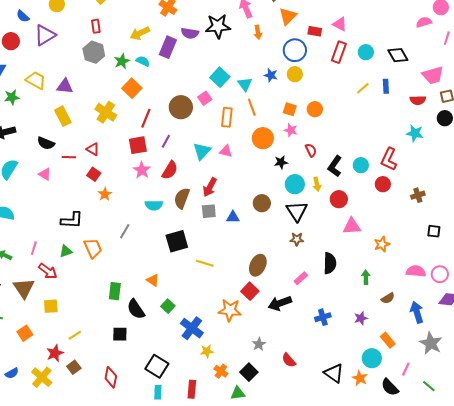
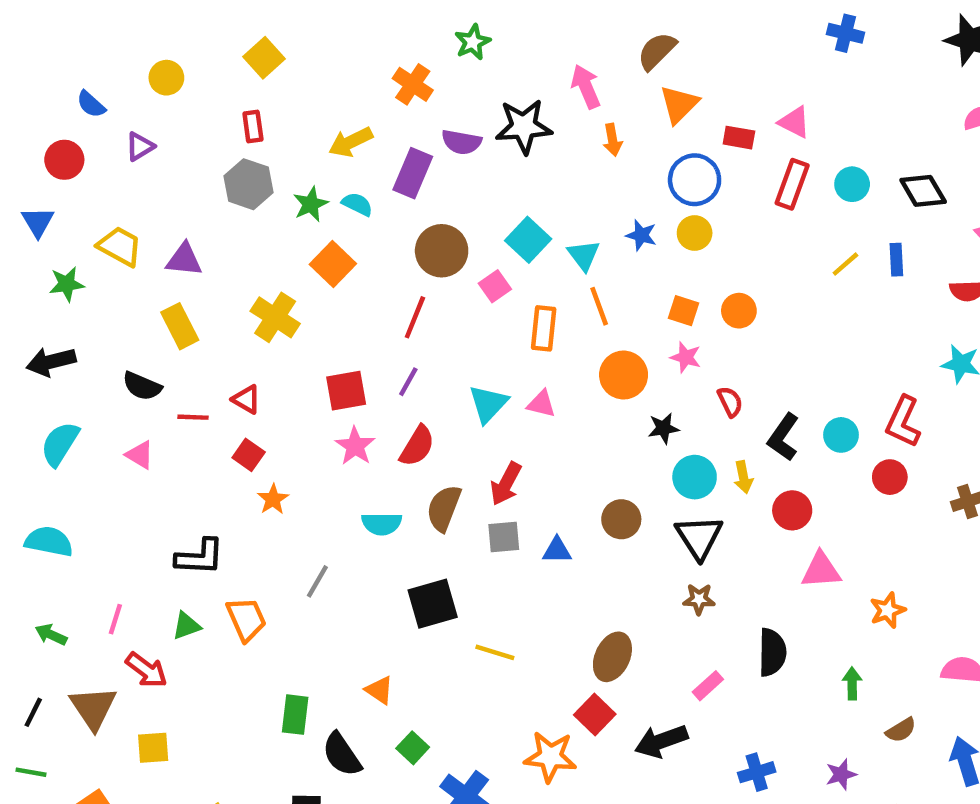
purple triangle: (45, 35) -> (140, 146), size x0.6
brown circle: (181, 107) -> (442, 251), moved
red line: (146, 118) -> (415, 317), moved

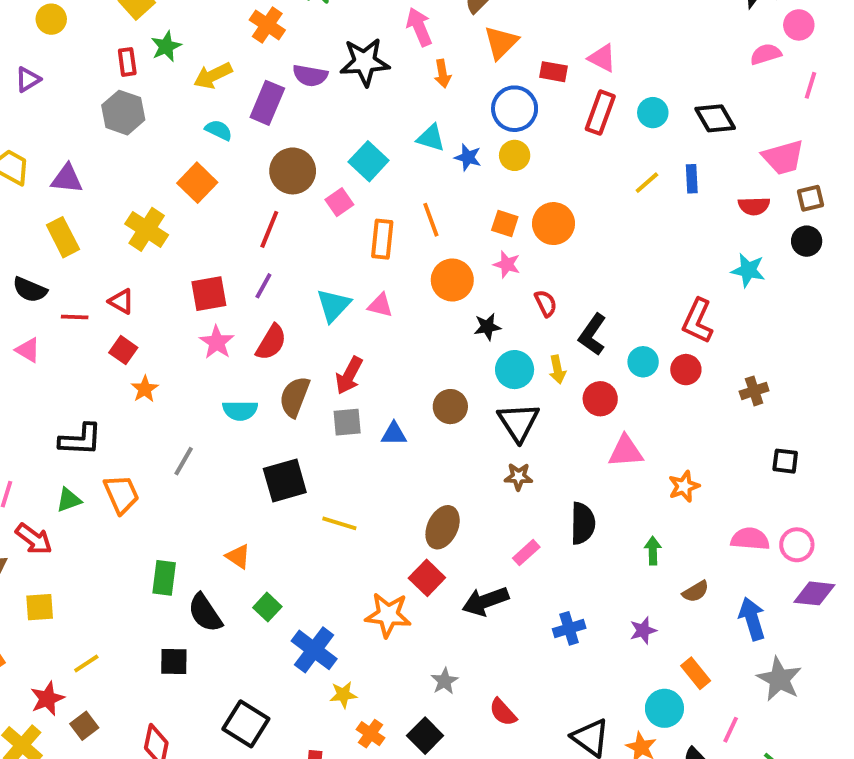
green star: (311, 204) -> (166, 46), moved
cyan triangle: (584, 255) -> (431, 138), moved, turned -36
orange circle: (739, 311) -> (554, 224), size x1.4
cyan circle: (841, 435) -> (643, 362), moved

